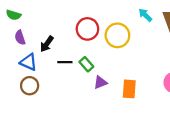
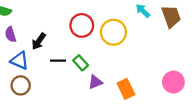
orange rectangle: (129, 89) -> (126, 89), turned -30

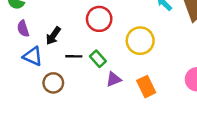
yellow circle: (113, 32) -> (140, 41), moved
brown circle: (21, 85) -> (53, 83), moved

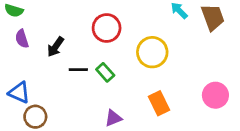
blue triangle: (33, 56) -> (19, 92), moved
purple triangle: (114, 79) -> (113, 118), moved
brown circle: (53, 83) -> (35, 117), moved

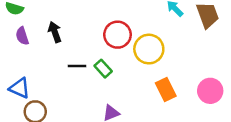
red circle: (107, 28) -> (117, 35), moved
black arrow: (56, 47) -> (55, 32), moved, turned 126
orange rectangle: (159, 103) -> (166, 90), moved

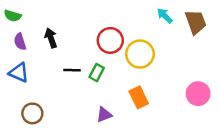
green rectangle: (103, 69) -> (97, 73), turned 70
blue triangle: (20, 88) -> (19, 73), moved
orange rectangle: (166, 90) -> (139, 97), moved

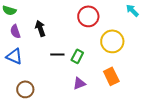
red circle: (110, 40) -> (88, 16), moved
purple triangle: (104, 115) -> (79, 83), moved

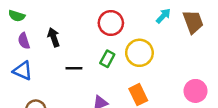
cyan arrow: (132, 10) -> (163, 16), turned 88
green rectangle: (77, 56) -> (107, 59), moved

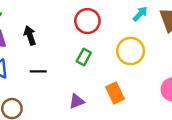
yellow circle: (139, 53) -> (131, 51), moved
black line: (74, 68) -> (38, 71), moved

